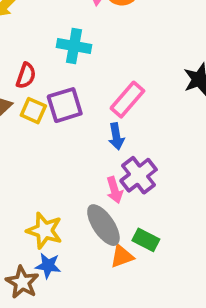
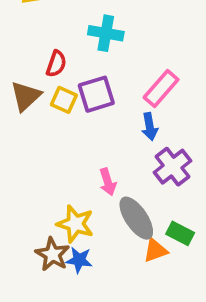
pink arrow: (115, 190) -> (108, 182), moved
brown star: (22, 282) -> (52, 254), moved

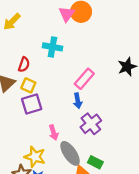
purple square: (96, 94) -> (32, 104), moved

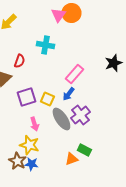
yellow square: (28, 85) -> (47, 99), moved
blue arrow: (78, 101) -> (68, 94), turned 48
pink arrow: (54, 133) -> (34, 124), moved
gray ellipse: (70, 153) -> (61, 119), moved

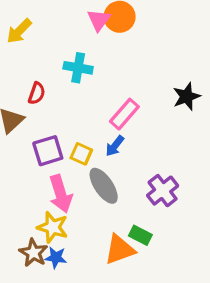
purple cross: (80, 115) -> (163, 191), moved
pink arrow: (34, 124) -> (61, 194), size x1.6
orange triangle: (71, 159) -> (120, 250), size x1.5

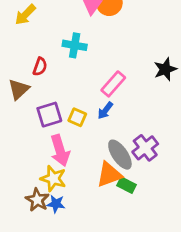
gray ellipse: (104, 186) -> (120, 155), moved
orange triangle: (120, 250) -> (109, 175), moved

